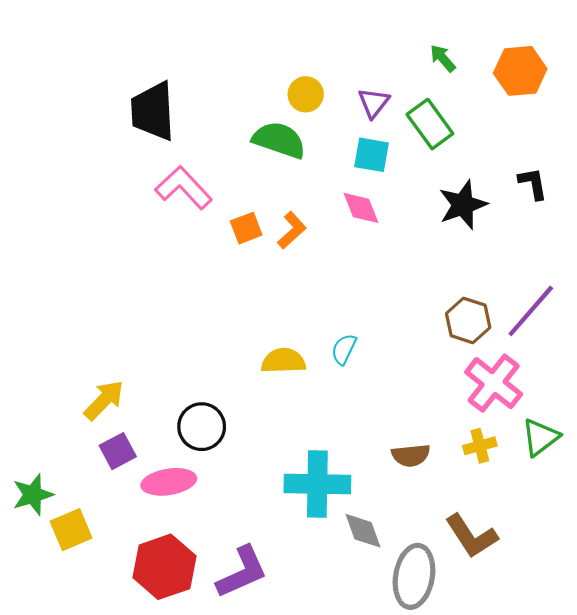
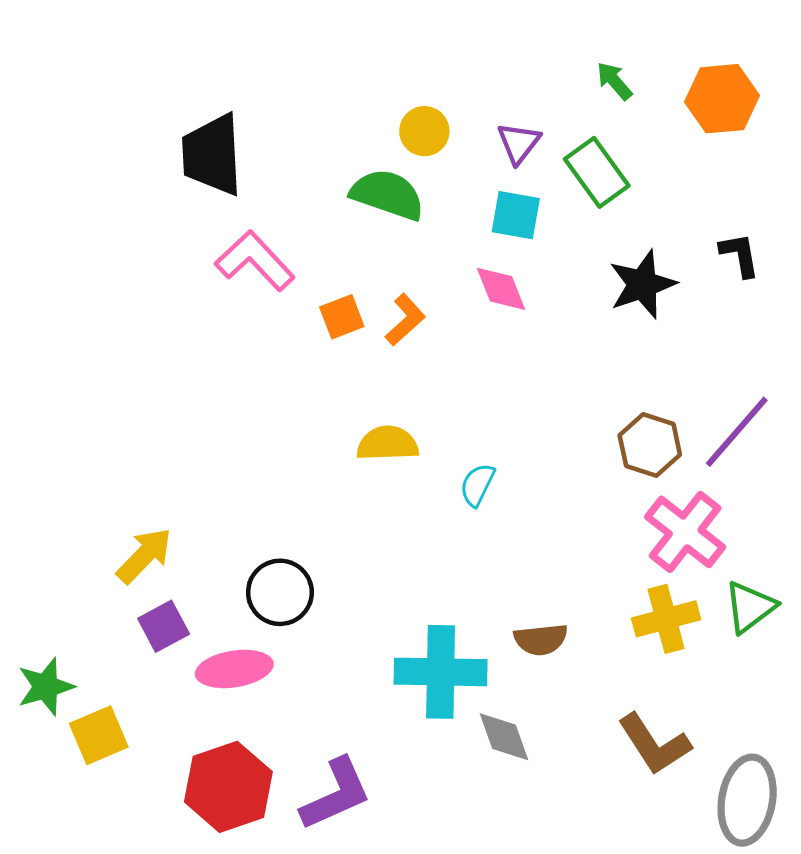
yellow semicircle: (283, 361) -> (388, 444), moved
yellow cross: (480, 446) -> (666, 619), size x1.4
brown semicircle: (411, 455) -> (541, 639), moved
gray ellipse: (414, 576) -> (747, 800), moved

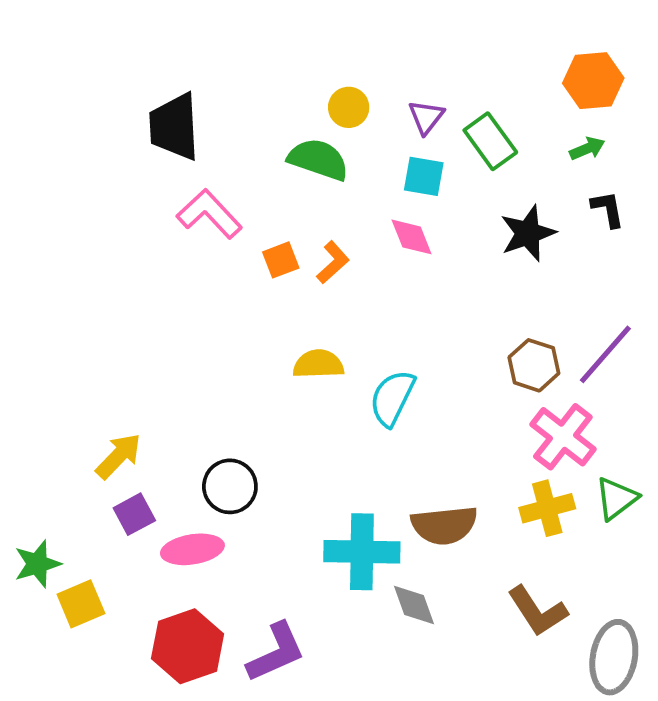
green arrow: (614, 81) -> (587, 149), moved, turned 108
cyan semicircle: (477, 485) -> (392, 398), size x1.6
brown semicircle: (541, 639) -> (444, 525), size x1.5

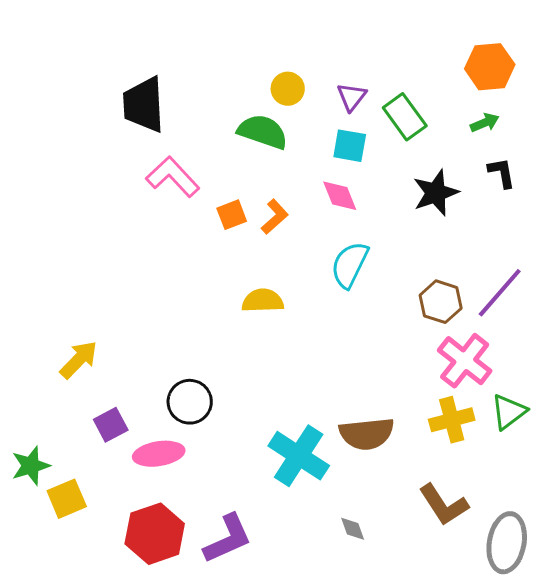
cyan semicircle: (392, 398) -> (350, 265), moved
yellow arrow: (119, 456) -> (79, 360), moved
cyan cross: (362, 552) -> (299, 456), turned 32
gray diamond: (414, 605) -> (353, 529), moved, size x0.7

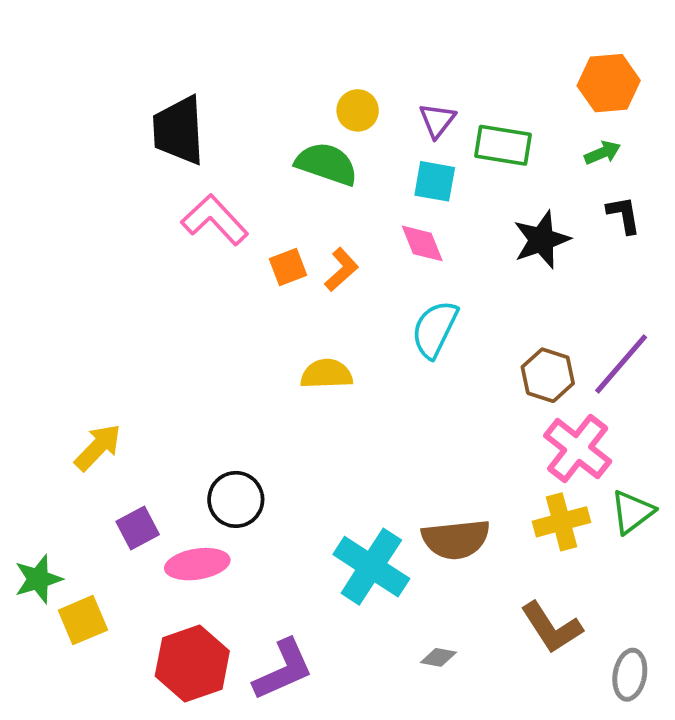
green rectangle: (405, 117) -> (503, 145), turned -45
gray diamond: (353, 529) -> (438, 657), turned -60
gray ellipse: (507, 543) -> (630, 675), size x0.7

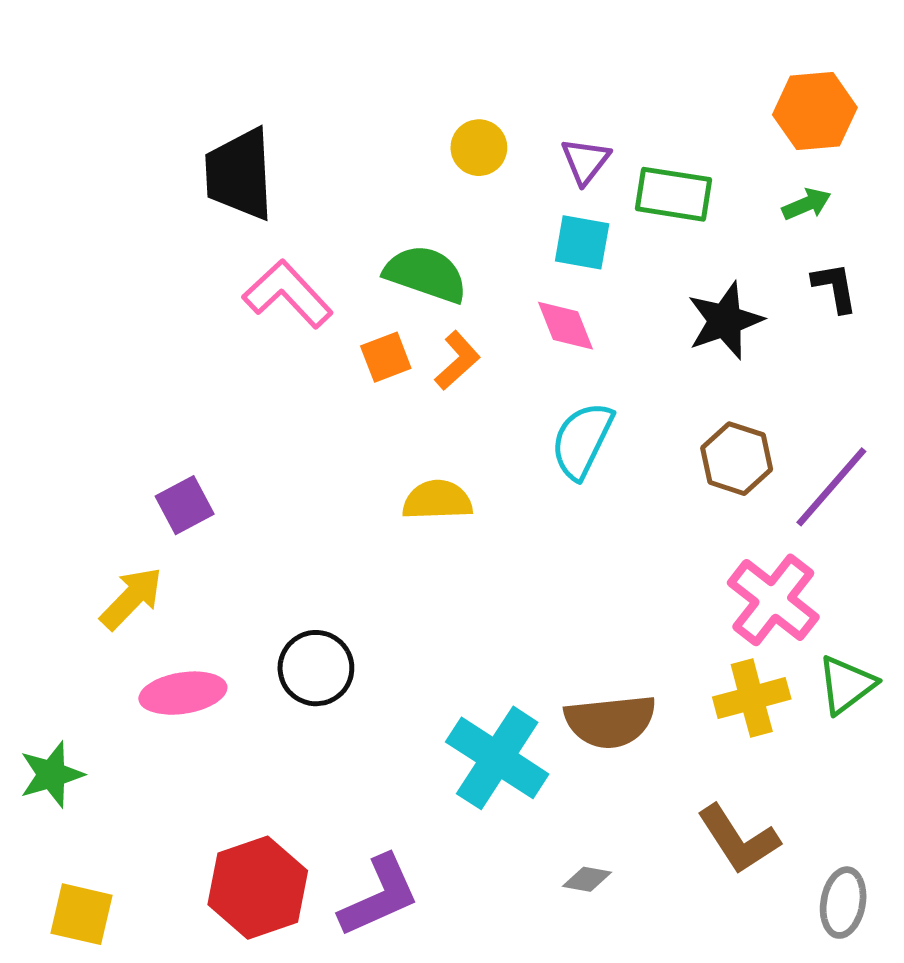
green semicircle: (327, 164) -> (426, 274), moved
brown hexagon: (548, 375) -> (737, 459), moved
purple square: (138, 528) -> (185, 505), moved
pink ellipse: (197, 564) -> (183, 693), moved
yellow square: (83, 620) -> (81, 914), moved, turned 36

